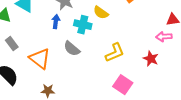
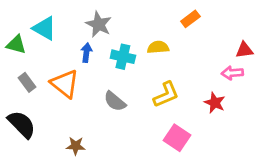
yellow semicircle: (101, 13) -> (158, 47), moved, turned 140
gray semicircle: (72, 49) -> (115, 101), moved
orange triangle: (40, 59) -> (65, 84), moved

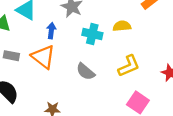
blue arrow: (86, 53) -> (51, 31), moved
gray rectangle: (27, 82) -> (11, 56), turned -42

